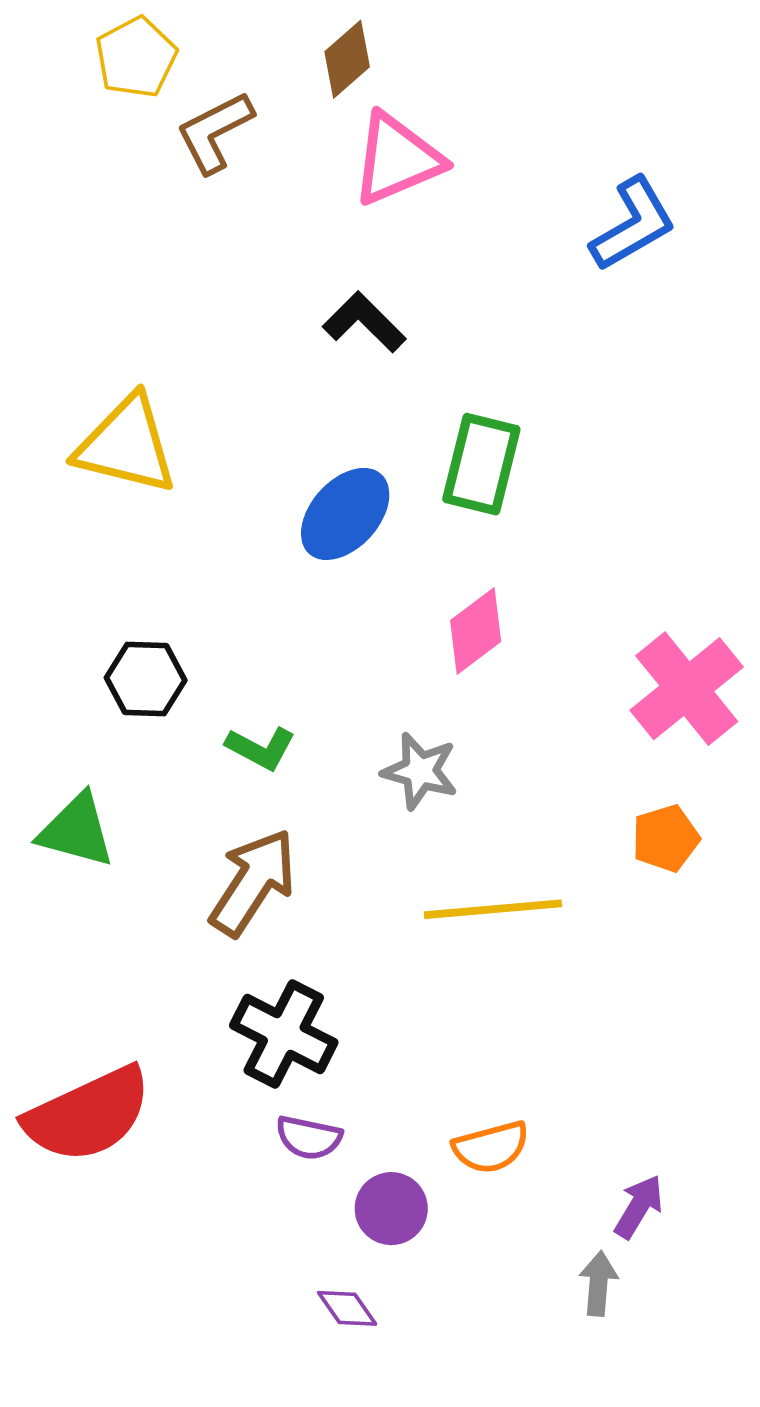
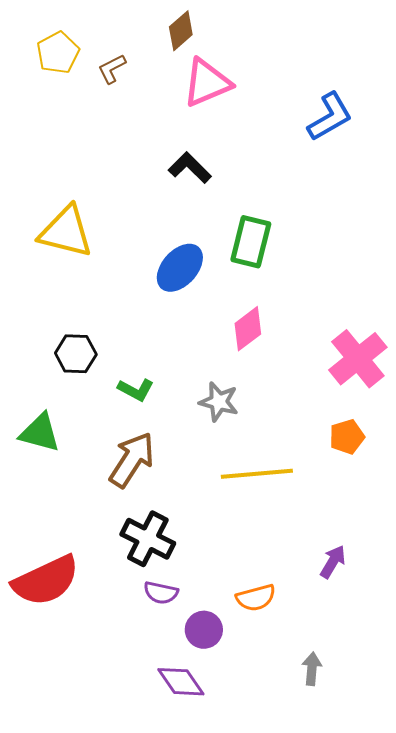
yellow pentagon: (136, 57) -> (58, 53), moved
brown L-shape: (215, 132) -> (112, 69), size x0.7
purple arrow: (639, 1207) -> (333, 562), moved
purple diamond: (347, 1308) -> (181, 682), size x1.5

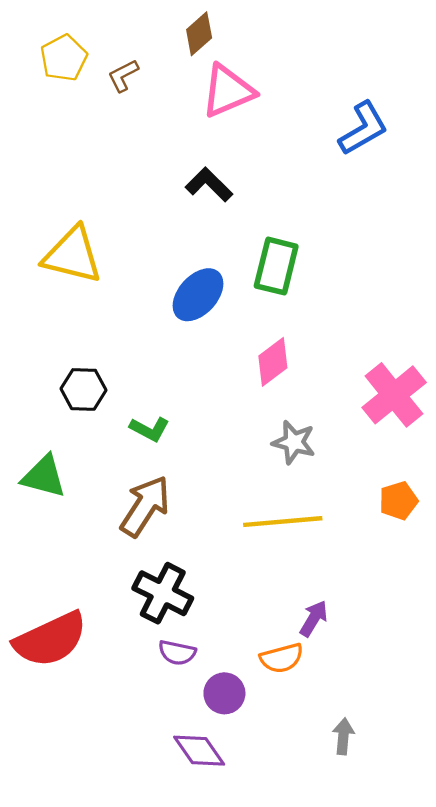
gray star: (219, 402) -> (294, 442), moved
orange pentagon: (347, 437) -> (398, 501), moved
purple arrow: (333, 562) -> (314, 618), moved

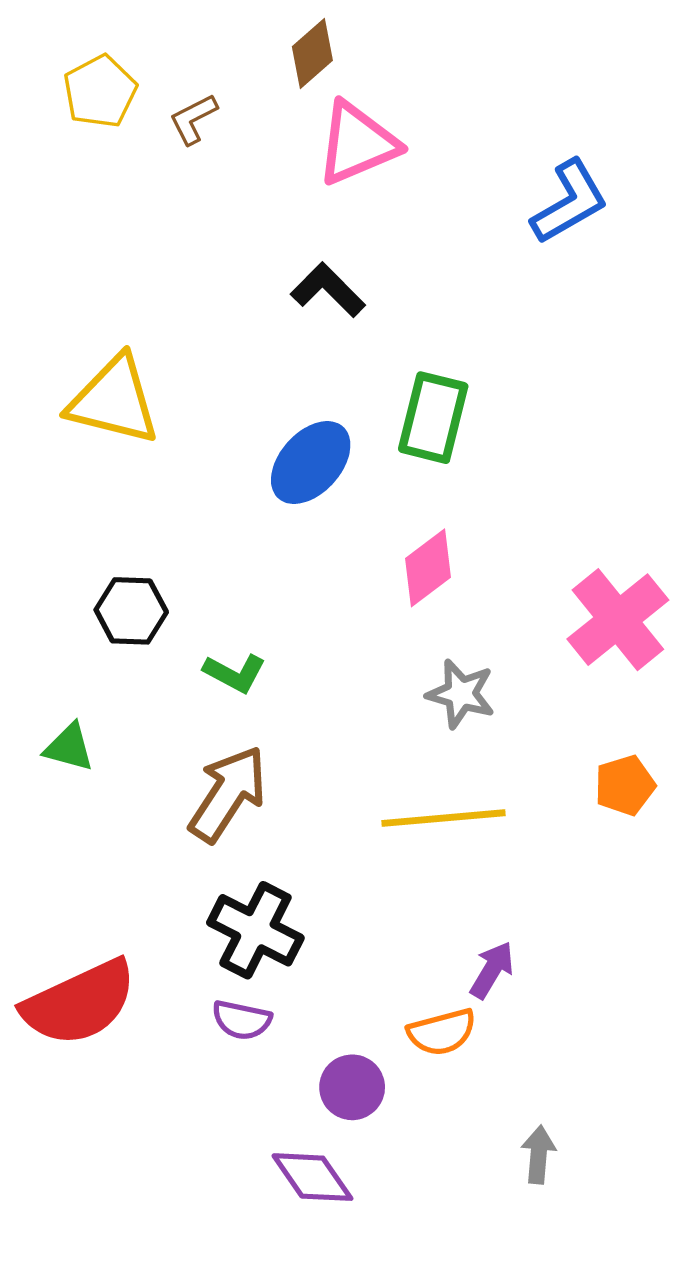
green triangle: (44, 476) -> (69, 747), size x0.7
purple semicircle: (177, 653) -> (242, 1020), moved

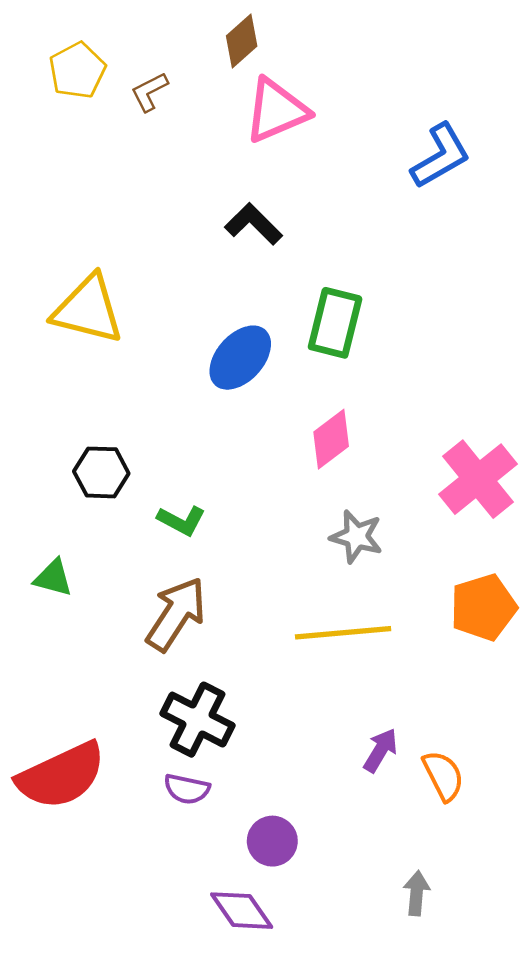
orange pentagon: (625, 785) -> (483, 607), size x1.4
orange semicircle: (442, 1032) -> (443, 776), moved, turned -102

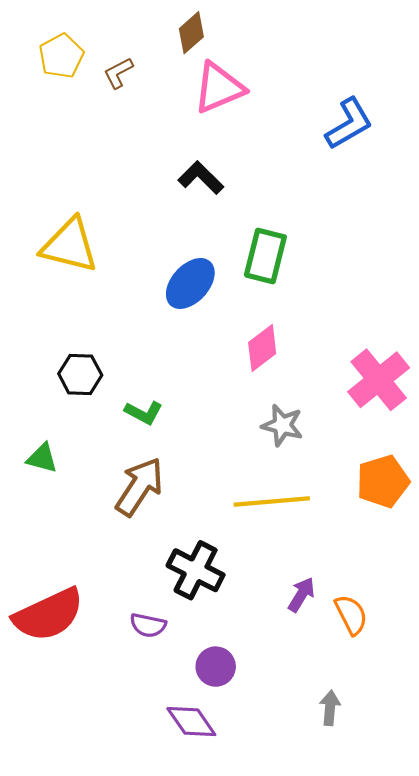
black cross: (198, 720) -> (196, 570), moved

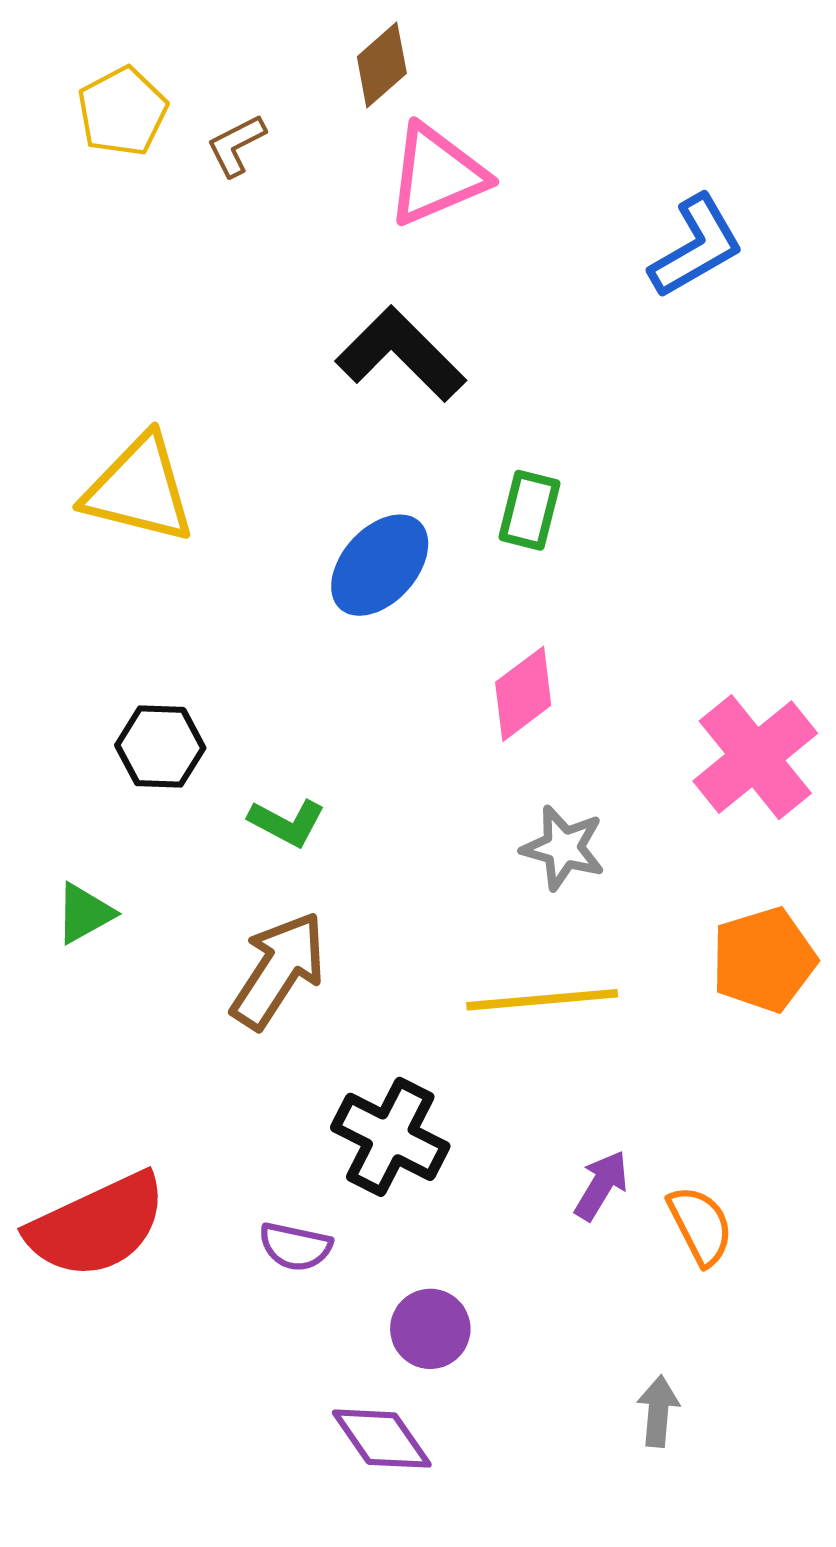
black L-shape: (201, 178) -> (401, 354), size x1.4
green rectangle: (265, 256) -> (529, 510), size x0.7
green triangle: (42, 458) -> (84, 913), turned -44

